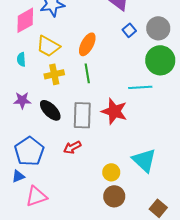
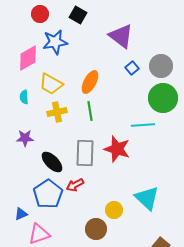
black ellipse: (50, 110) -> (52, 162), moved
blue pentagon: (29, 151) -> (48, 194), moved
brown circle: (114, 196) -> (96, 229), moved

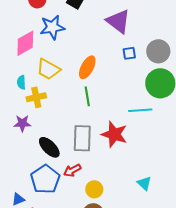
blue square: (132, 68) -> (129, 53), turned 32
yellow cross: (57, 112) -> (36, 97), moved
cyan triangle: (147, 198) -> (144, 183), size x0.6
yellow circle: (114, 210) -> (94, 189), moved

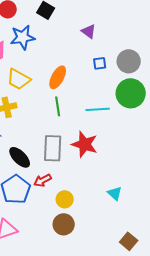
purple triangle: (118, 21) -> (89, 31), size x0.6
cyan line: (140, 110) -> (98, 109), moved

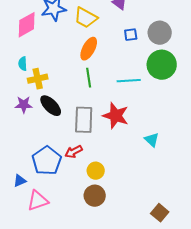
yellow trapezoid: (19, 79) -> (86, 18), moved
black ellipse: (20, 157) -> (51, 106), moved
cyan triangle: (115, 193) -> (152, 140), moved

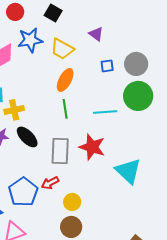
cyan triangle: (152, 140) -> (128, 171), size x1.8

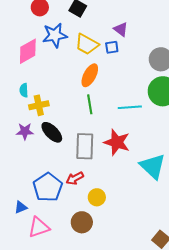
blue square: (107, 66) -> (112, 47), moved
brown circle: (71, 227) -> (82, 222), moved

